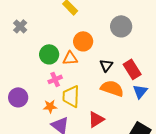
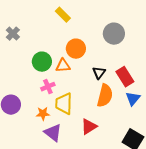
orange semicircle: (112, 88) -> (105, 96), turned 85

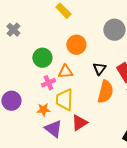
orange triangle: (63, 66) -> (65, 72), moved
red triangle: (89, 127) -> (79, 123), moved

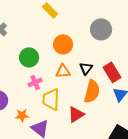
orange triangle: (65, 72) -> (63, 71), moved
orange star: (43, 110) -> (22, 115), moved
red triangle: (79, 123) -> (76, 114), moved

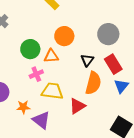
gray circle: (101, 29) -> (108, 34), moved
orange triangle: (63, 71) -> (51, 56), moved
yellow trapezoid: (51, 99) -> (52, 91), turned 95

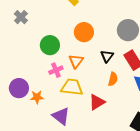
orange triangle: (51, 56) -> (76, 61), moved, turned -49
orange semicircle: (93, 83) -> (113, 79), size x0.6
orange star: (23, 107) -> (37, 97), moved

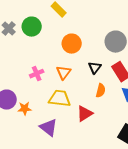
green circle: (50, 45) -> (32, 27), moved
pink cross: (56, 70) -> (37, 74), moved

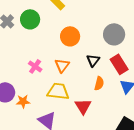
pink cross: (37, 74) -> (35, 66), turned -32
red triangle: (85, 114) -> (83, 106), turned -30

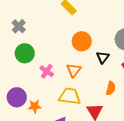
green circle: (30, 19) -> (25, 53), moved
black triangle: (93, 60) -> (103, 57), moved

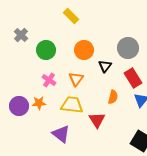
green circle: (25, 53) -> (46, 50), moved
orange star: (35, 106) -> (39, 103), moved

